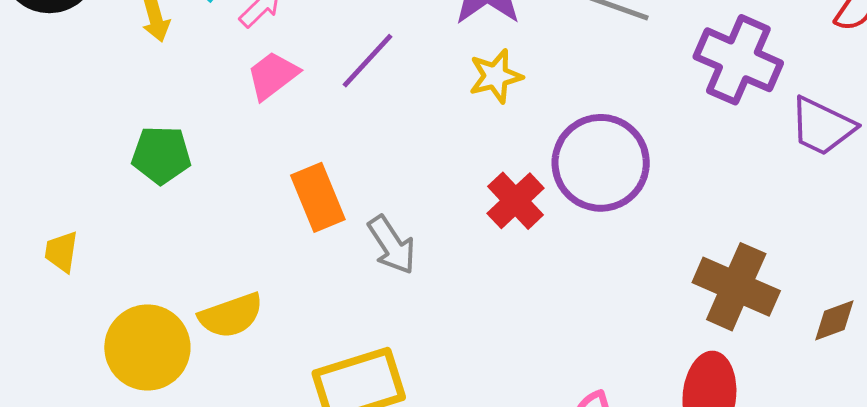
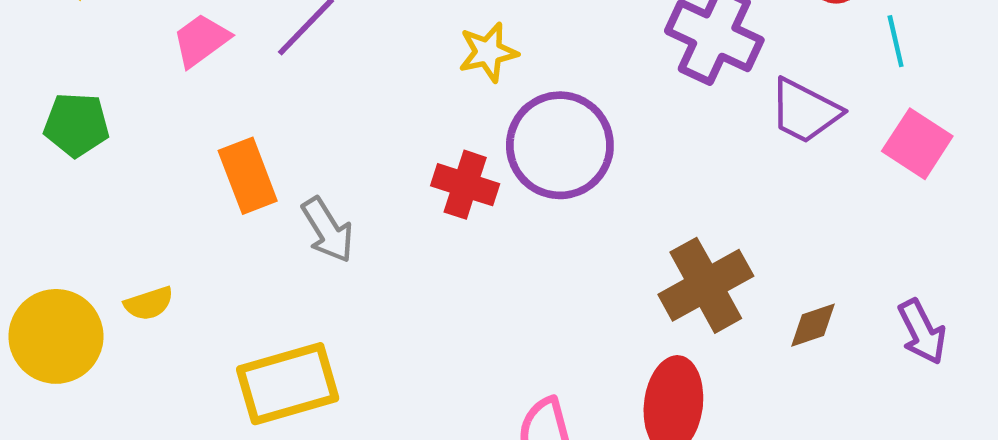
yellow star: (496, 76) -> (488, 52), moved
red cross: (516, 201) -> (465, 185), turned -30
brown cross: (736, 287) -> (706, 285), turned 36
yellow semicircle: (231, 316) -> (149, 303), size x0.7

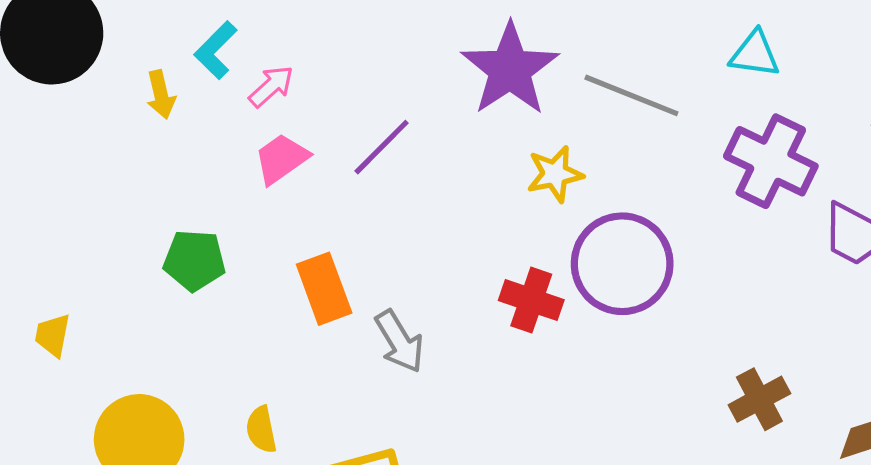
green pentagon: (76, 125) -> (194, 260), moved
brown cross: (706, 285) -> (759, 399), size x0.7
yellow semicircle: (149, 303) -> (261, 430), moved, turned 96

